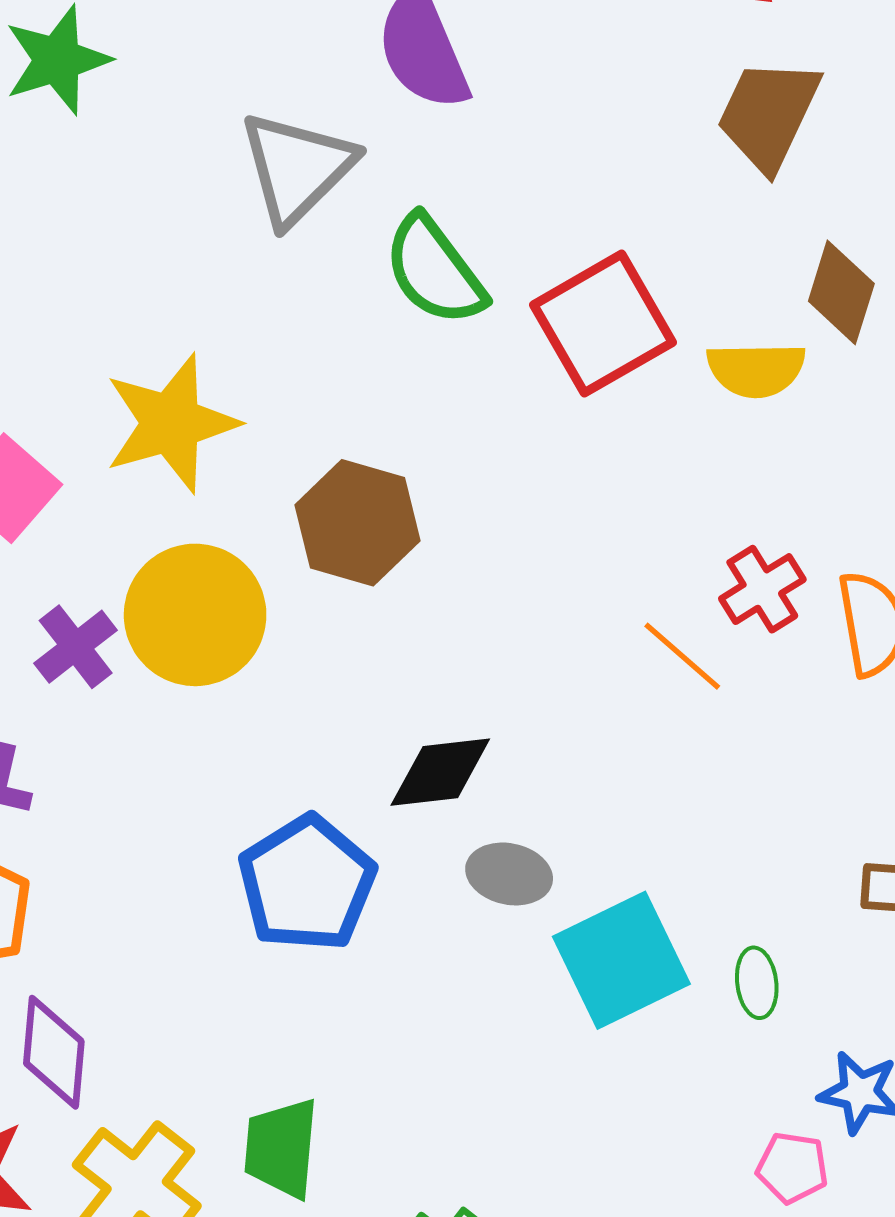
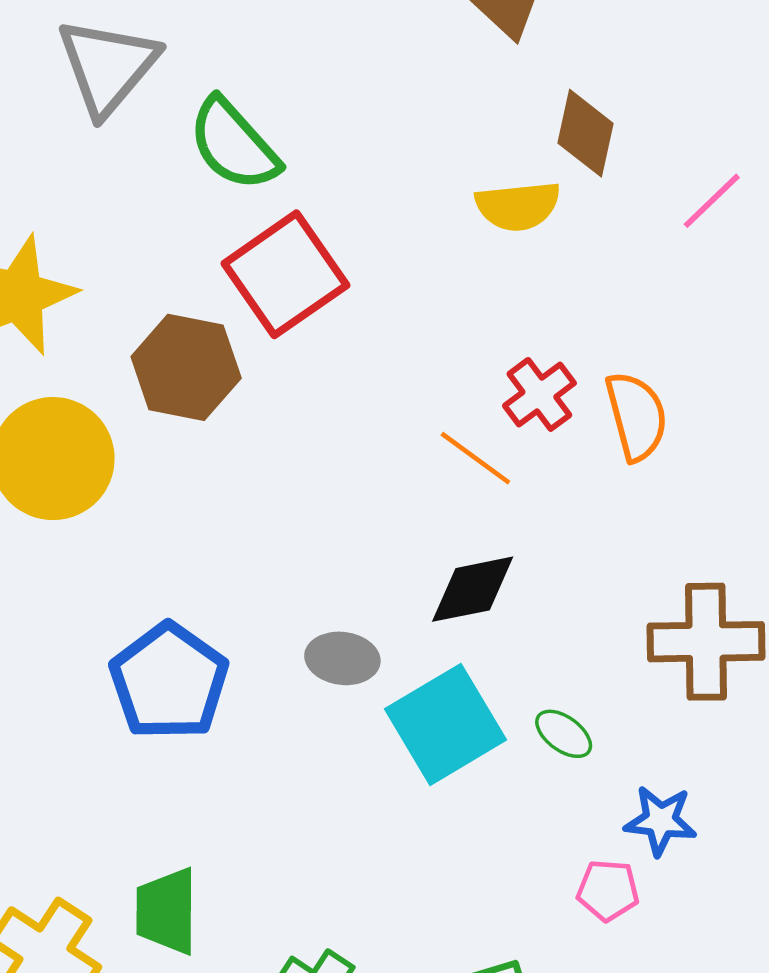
red square: (603, 324) -> (285, 274), moved
black diamond: (440, 772) -> (473, 589), moved
green ellipse: (757, 983) -> (564, 734), turned -42

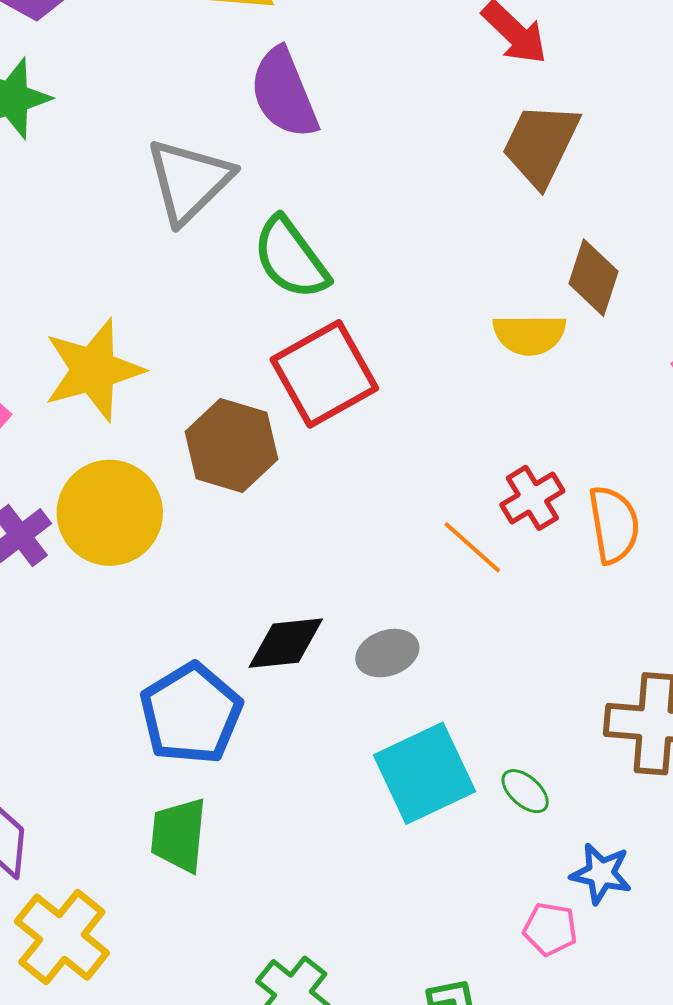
black diamond: (473, 589) -> (286, 643), moved
gray ellipse: (342, 658) -> (387, 653), moved, turned -32
green trapezoid: (167, 911) -> (179, 835), moved

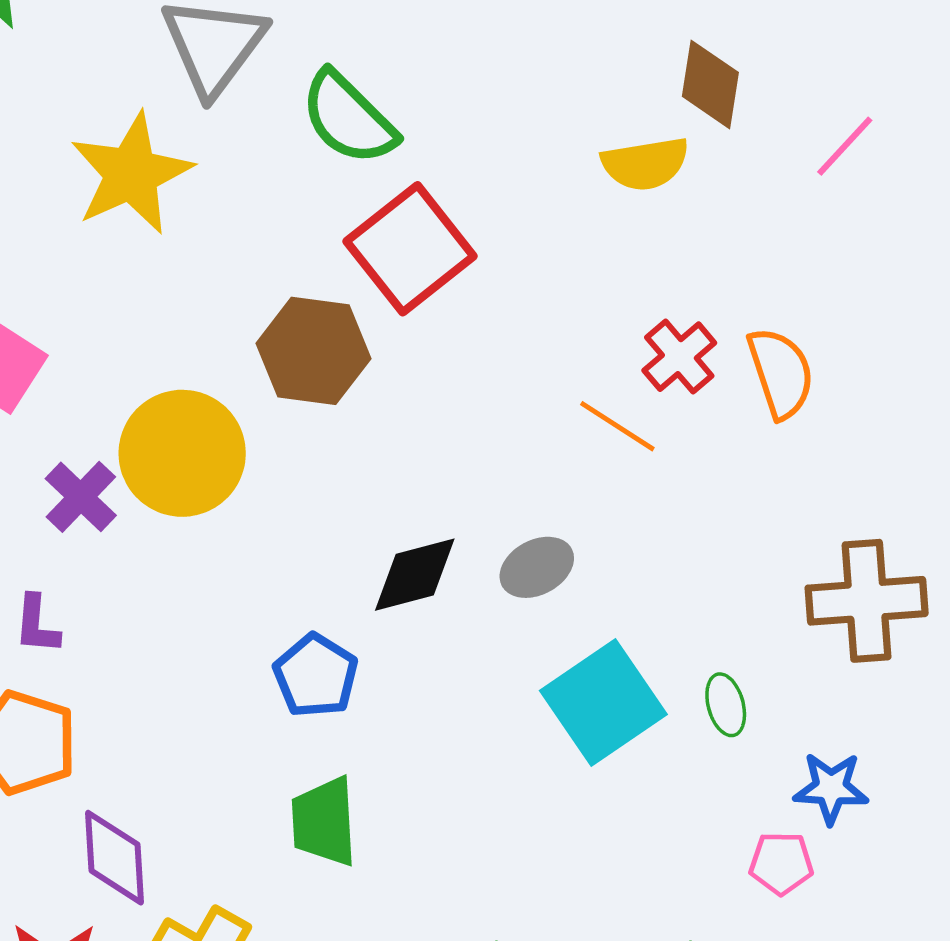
yellow star: (93, 370) -> (131, 174), moved
blue pentagon: (191, 714) -> (316, 676), size x0.7
green ellipse: (525, 791) -> (726, 705), turned 42

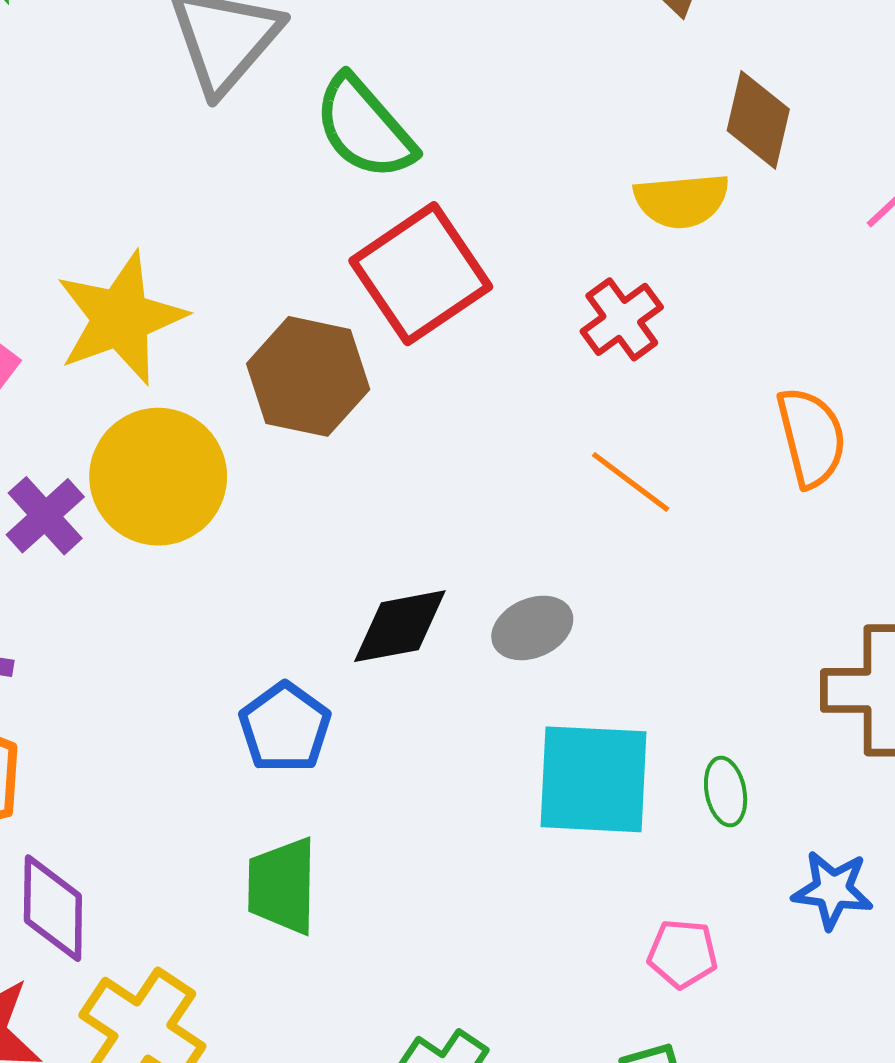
yellow star: (131, 174) -> (121, 318), moved
red cross: (679, 357) -> (622, 319), moved
cyan square: (603, 702) -> (594, 779), turned 33
pink pentagon: (781, 863) -> (683, 954), moved

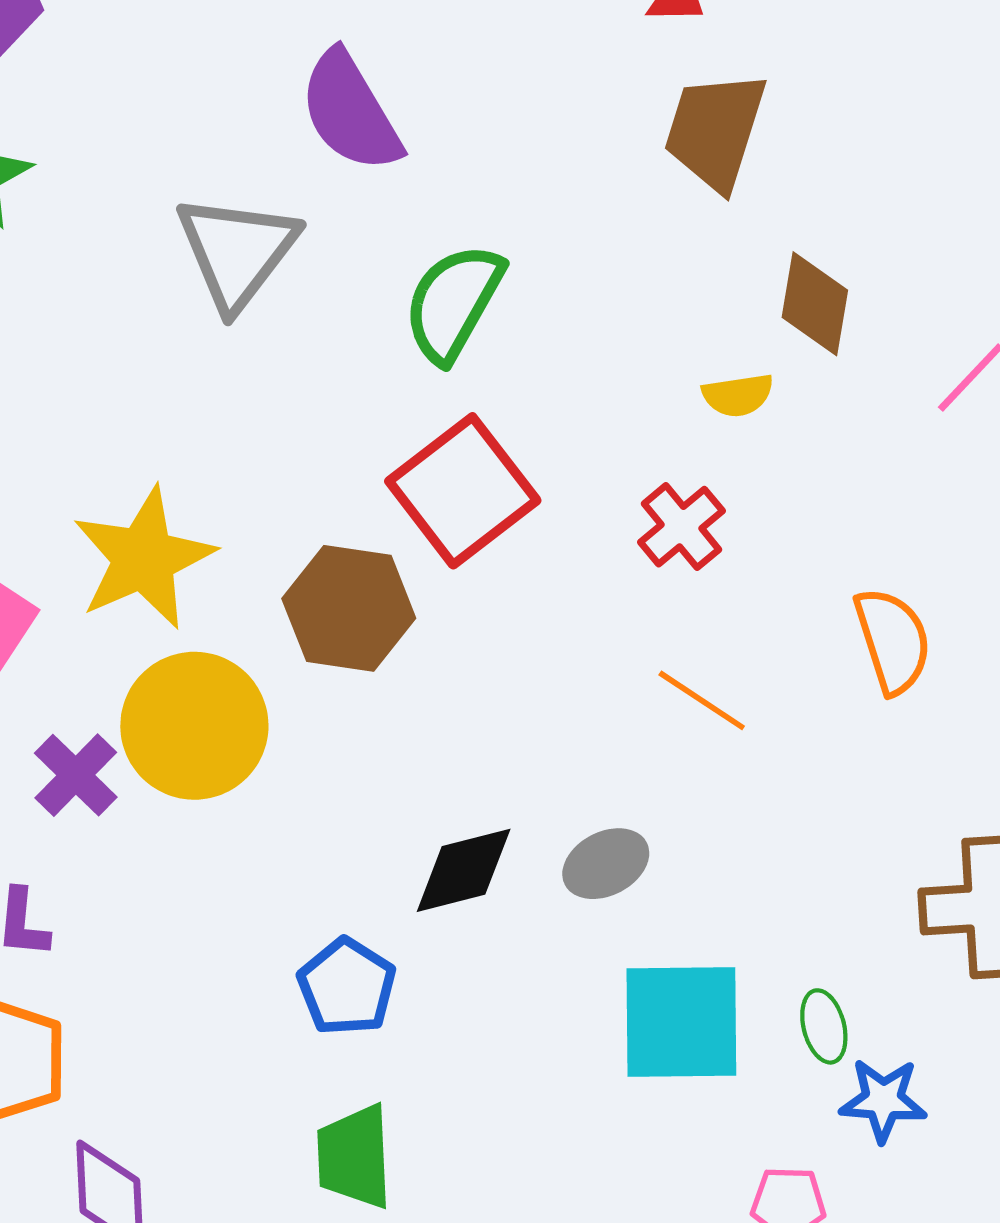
green semicircle: (365, 128) -> (453, 303), moved, turned 74
yellow semicircle: (682, 201) -> (738, 395), size x0.7
blue star: (833, 890) -> (883, 1100), moved

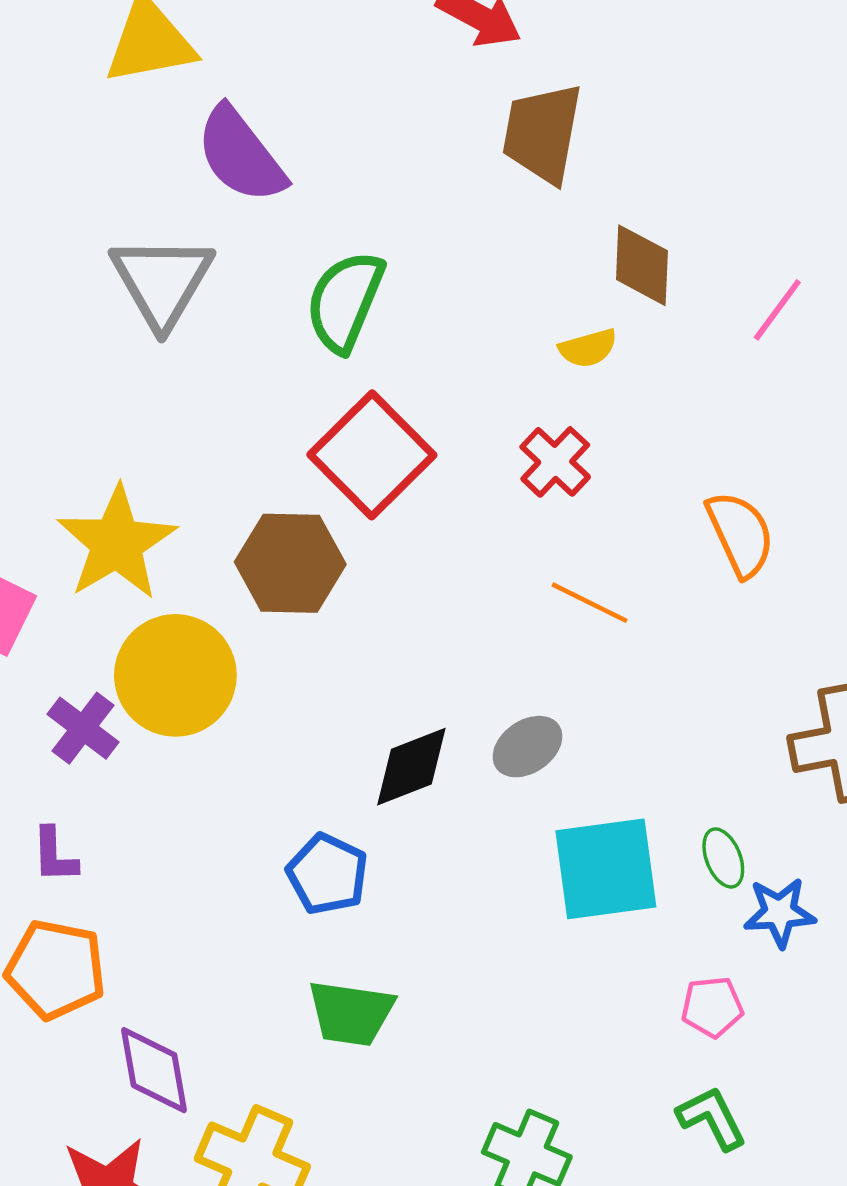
green trapezoid: (354, 1157) -> (351, 1013), turned -72

